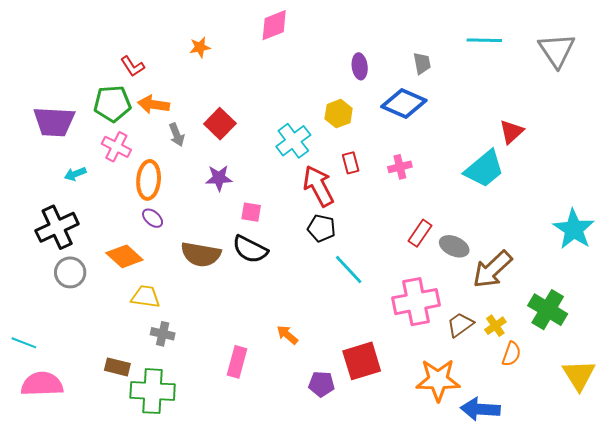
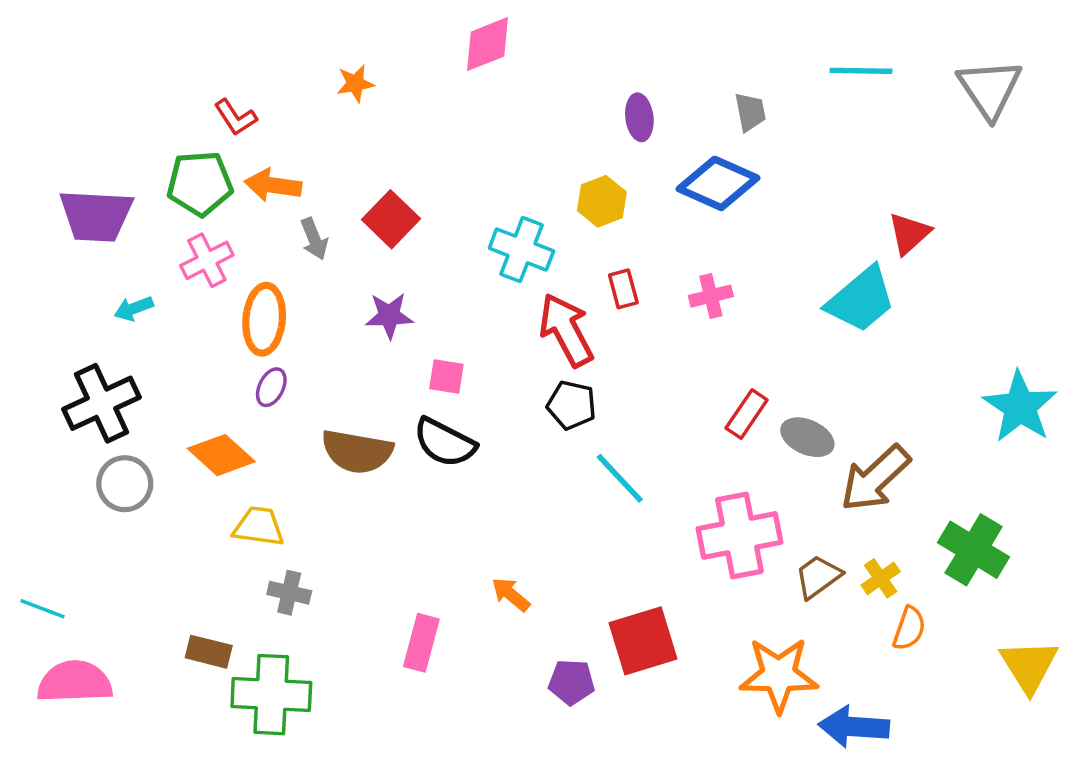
cyan cross: (293, 141) -> (521, 250), turned -32
pink cross: (116, 147) -> (207, 260), turned 36
purple ellipse: (153, 218) -> (271, 387), turned 75

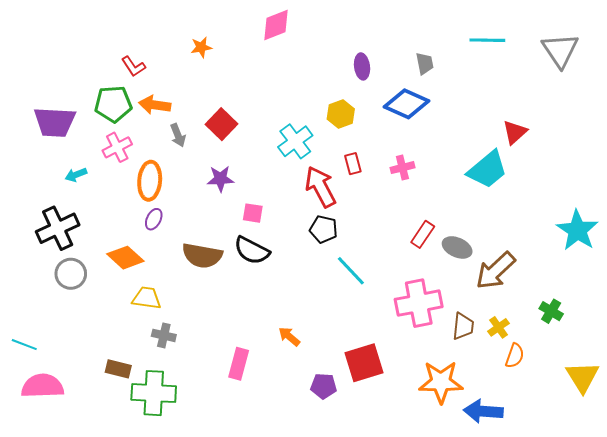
cyan cross: (521, 250) -> (295, 141), turned 32
green cross: (974, 550) -> (551, 311), size x0.6
brown trapezoid: (818, 577) -> (463, 326), turned 132

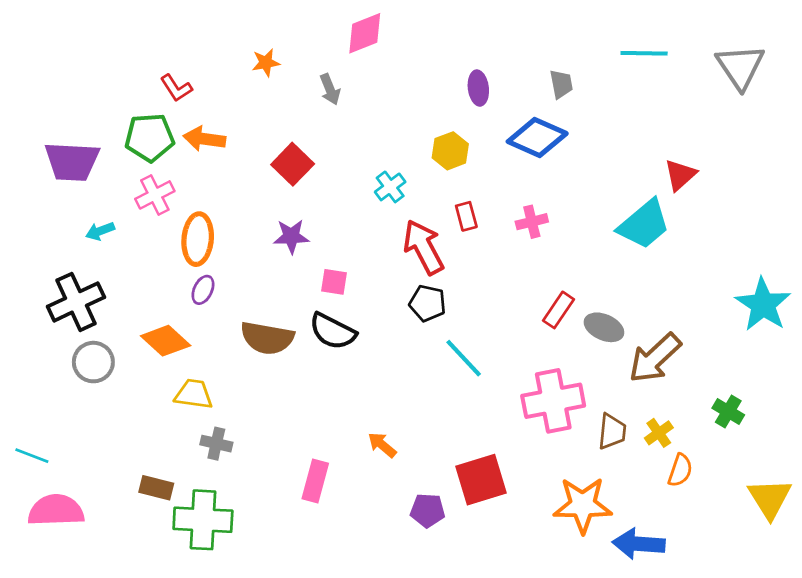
gray arrow: (178, 135) -> (330, 89), moved
cyan cross: (295, 141) -> (390, 187), size x0.7

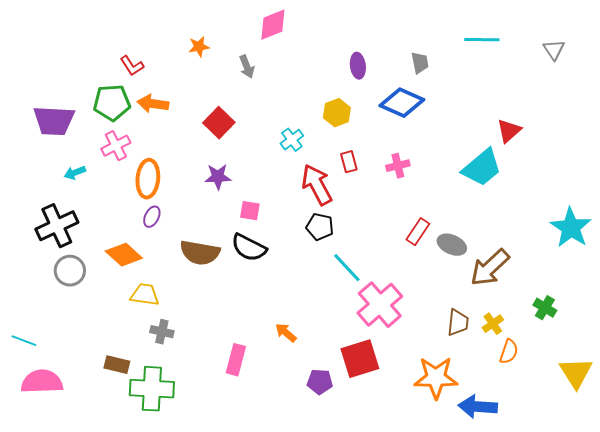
gray triangle: (740, 67) -> (554, 50), size x0.6
pink cross: (553, 401) -> (380, 305), moved, turned -30

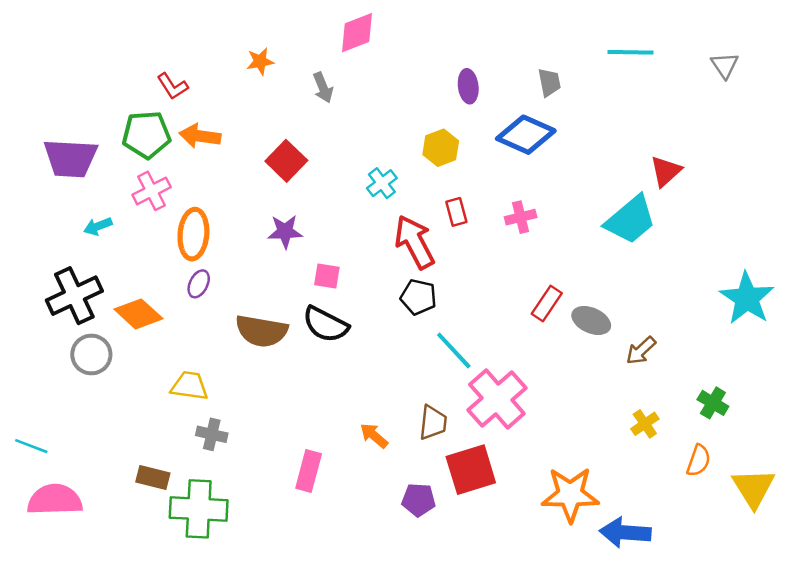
orange diamond: (124, 255) -> (138, 314), moved
brown arrow: (490, 268) -> (641, 351), size x0.6
brown trapezoid: (458, 323) -> (433, 423), moved
orange semicircle: (509, 352) -> (699, 460), moved

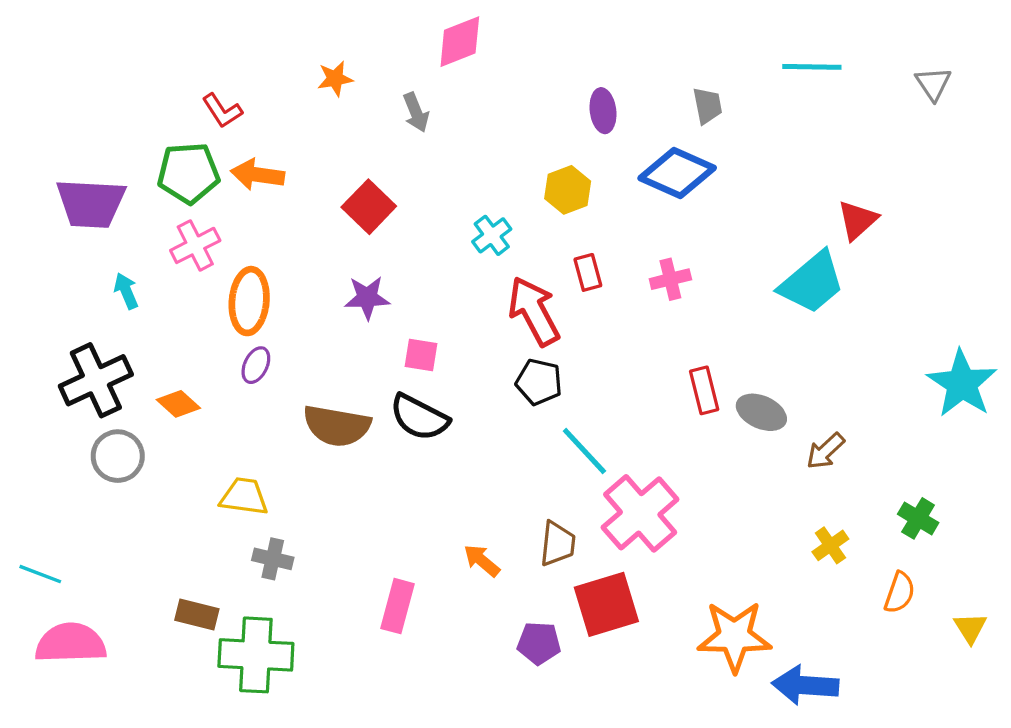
cyan arrow: (98, 226) -> (126, 291), turned 88
red rectangle: (547, 303) -> (704, 390), turned -48
orange diamond: (138, 314) -> (178, 404), size x0.7
yellow triangle: (753, 488) -> (970, 628), size x0.6

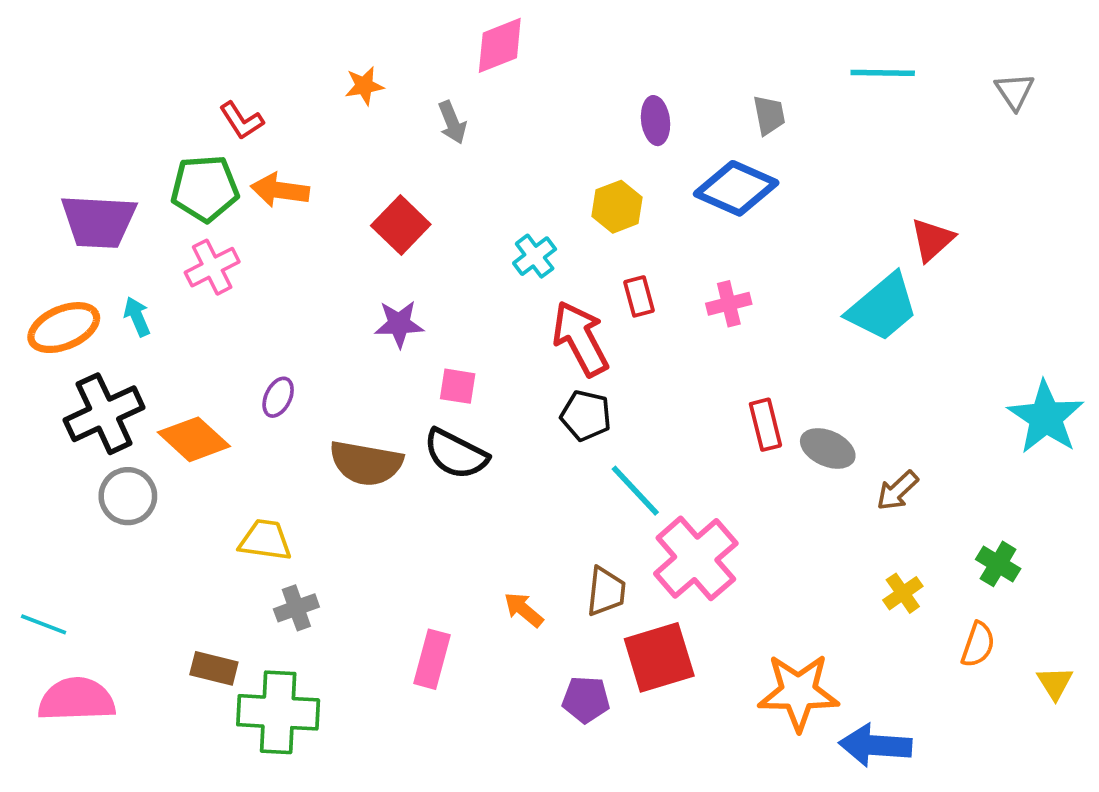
orange ellipse: (249, 301) -> (64, 328), moved, turned 62
orange diamond: (178, 404) -> (194, 439), size x1.5
gray cross: (273, 559) -> (296, 608), turned -33

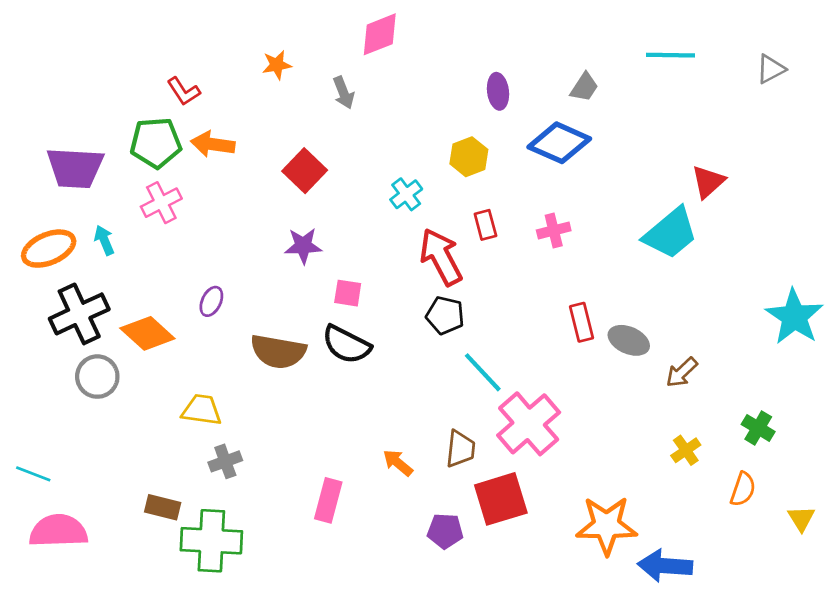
gray triangle: (1015, 91) -> (771, 69), turned 36
gray trapezoid: (769, 115) -> (584, 87), turned 44

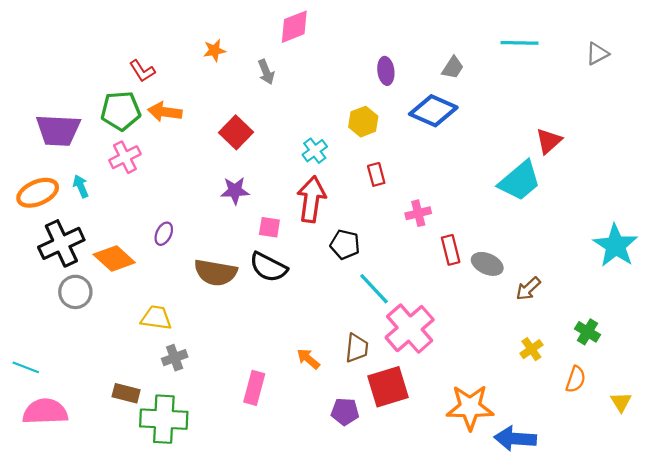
pink cross: (554, 230) -> (418, 213), moved
red arrow: (441, 257) -> (311, 199), moved, turned 36

